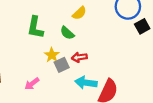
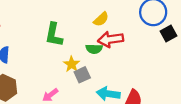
green semicircle: (67, 33) -> (94, 49), moved, turned -40
red arrow: (79, 57) -> (111, 39), moved, size x1.5

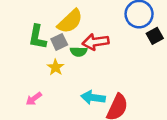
yellow semicircle: (101, 19) -> (70, 21), moved, size x1.6
gray square: (82, 75) -> (59, 42), moved

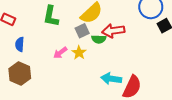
green L-shape: (37, 37) -> (51, 16), moved
pink arrow: (34, 99) -> (60, 53), moved

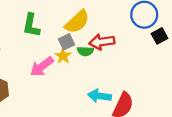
pink arrow: (60, 53) -> (42, 67), size x1.5
yellow star: (79, 53) -> (63, 56), moved

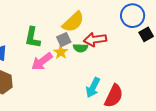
green L-shape: (31, 25) -> (33, 38), moved
cyan arrow: (99, 96) -> (93, 88), turned -72

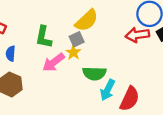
red arrow: (95, 40) -> (137, 35), moved
green semicircle: (80, 48) -> (94, 73), moved, size x1.5

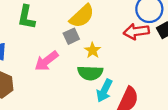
green L-shape: (44, 37) -> (26, 17), moved
yellow star: (73, 52) -> (93, 50), moved

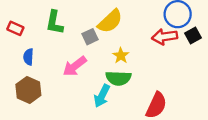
gray square: (71, 36) -> (90, 37), moved
cyan arrow: (104, 91) -> (102, 96), moved

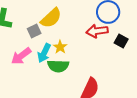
black square: (193, 35) -> (121, 41), moved, turned -32
cyan arrow: (102, 96) -> (44, 53), moved

